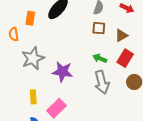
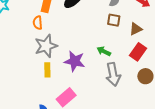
orange semicircle: (14, 34) -> (38, 23), moved
green arrow: (100, 58) -> (104, 51), moved
yellow rectangle: (33, 97) -> (47, 70), moved

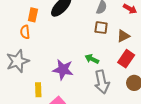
gray star: (46, 46) -> (18, 61), moved
yellow rectangle: (47, 70) -> (38, 90), moved

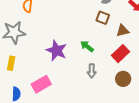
gray arrow: (102, 82) -> (92, 71), size x0.6
yellow rectangle: (38, 90) -> (11, 63), moved

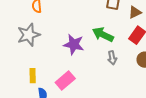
green arrow: (87, 46) -> (103, 35), size x1.5
yellow rectangle: (11, 63) -> (33, 76), moved

